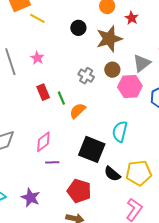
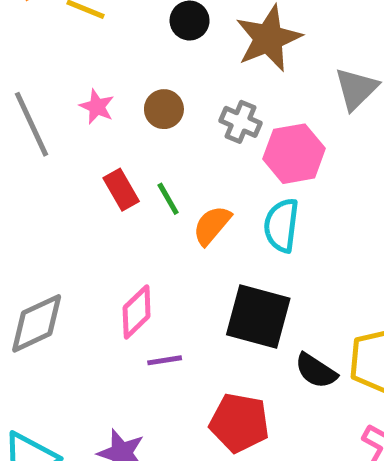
brown circle: (112, 70) -> (164, 109), moved
gray cross: (86, 76) -> (241, 122), moved
pink hexagon: (130, 87) -> (294, 154), moved
cyan semicircle: (120, 132) -> (281, 225), moved

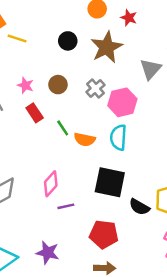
gray cross: (241, 122) -> (95, 88), turned 30
red rectangle: (121, 190) -> (35, 113), moved
orange semicircle: (212, 225) -> (85, 139), turned -115

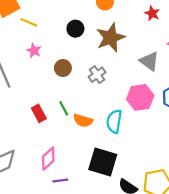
red star: (129, 18) -> (152, 13), moved
gray triangle: (150, 69) -> (149, 61), turned -40
pink star: (25, 85) -> (34, 51), moved
pink hexagon: (122, 102) -> (140, 97), moved
red rectangle: (35, 113) -> (39, 113), moved

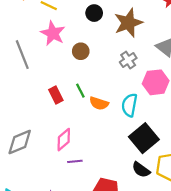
pink star: (34, 51) -> (53, 33), size x1.6
gray cross: (97, 75) -> (128, 60), moved
black square: (103, 162) -> (144, 138), moved, turned 32

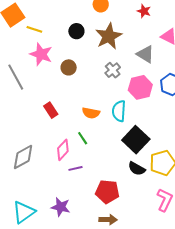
green line: (80, 91) -> (83, 138), moved

